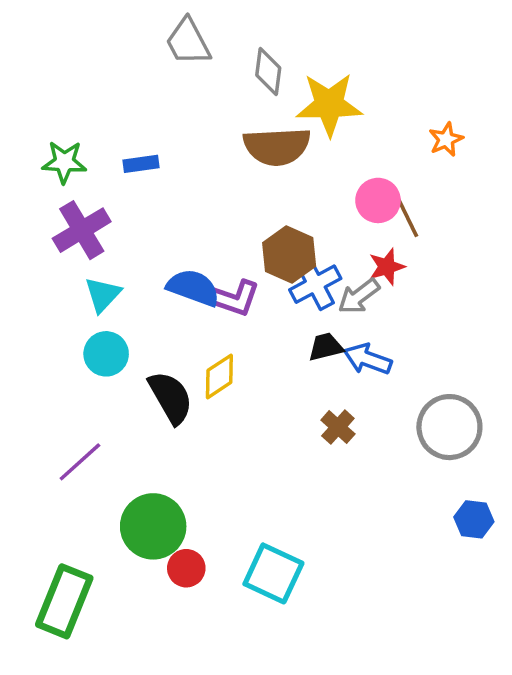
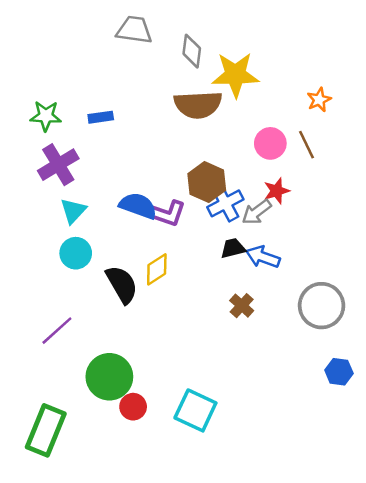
gray trapezoid: (188, 42) -> (134, 30), turned 126
brown line: (408, 218) -> (307, 145), moved

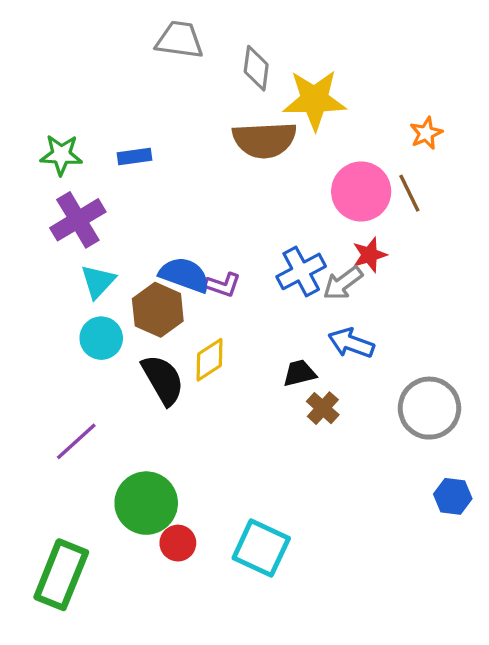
pink circle: (270, 143) -> (361, 191), size x1.4
brown hexagon: (207, 182) -> (158, 310), moved
purple L-shape: (167, 213) -> (223, 285), size x0.7
black trapezoid: (233, 248) -> (299, 373), moved

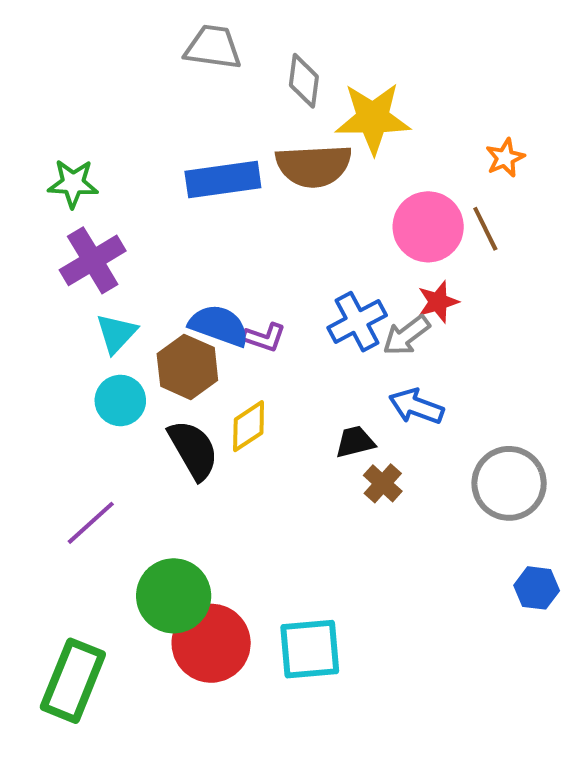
blue rectangle: (135, 156) -> (223, 179), moved, size x1.8
red circle: (178, 543) -> (211, 643), size x1.8
cyan square: (261, 548) -> (310, 649), turned -30

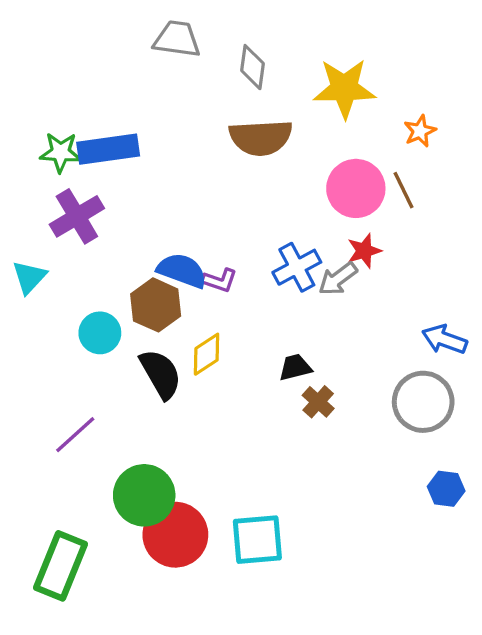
yellow star: (373, 118) -> (344, 88), moved
blue rectangle: (223, 179) -> (108, 149), moved
cyan triangle: (116, 333) -> (29, 277), moved
blue arrow: (416, 406) -> (444, 339), moved

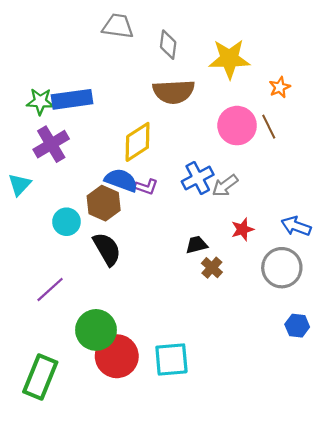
red star: (364, 251) -> (242, 229), moved
yellow diamond: (207, 354) -> (138, 142), moved, size x1.4

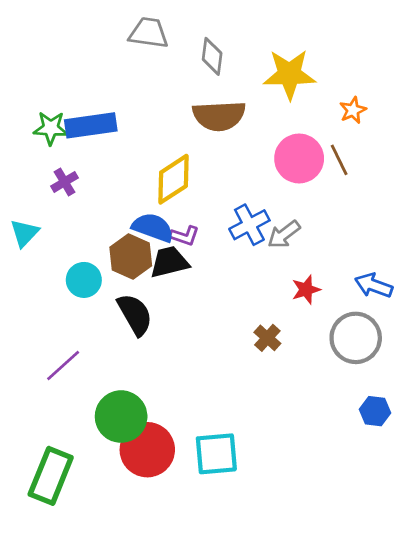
purple cross: (51, 144) -> (64, 182), size x0.6
black trapezoid: (197, 245) -> (169, 262), moved, size x1.4

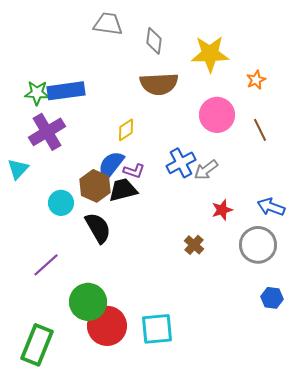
brown line: (339, 160) -> (260, 130), moved
yellow diamond: (174, 179) -> (126, 130), size x0.6
purple cross: (64, 182) -> (47, 132), size x1.8
blue semicircle: (153, 227) -> (111, 165), turned -72

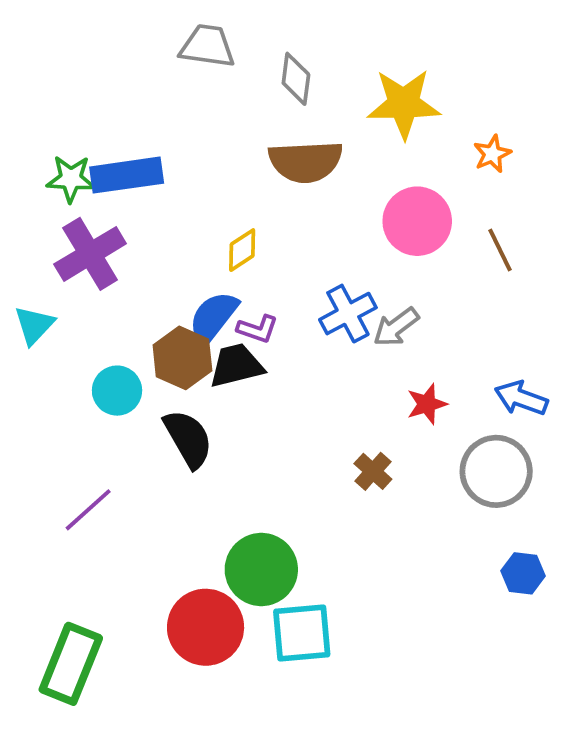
green circle: (88, 302) -> (261, 569), moved

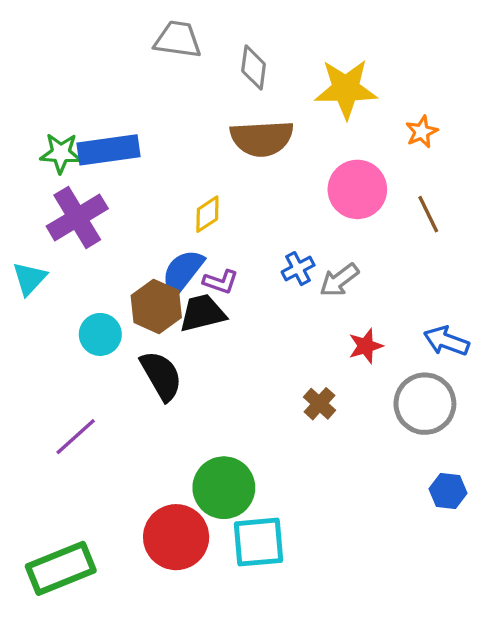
blue cross: (348, 314) -> (298, 269), size x0.7
green rectangle: (71, 664) -> (61, 568), turned 46

